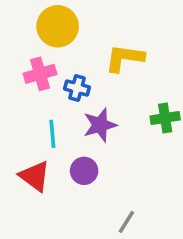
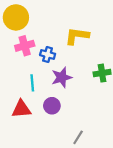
yellow circle: (58, 26) -> (16, 17), moved
red triangle: (35, 176) -> (21, 109), turned -42

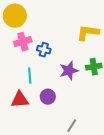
yellow L-shape: (77, 36) -> (88, 33), moved
purple star: (62, 77) -> (69, 71), moved

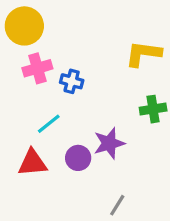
purple star: (69, 71) -> (109, 143), moved
cyan line: (30, 76) -> (49, 124), turned 56

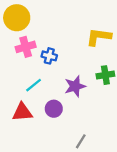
purple star: (109, 143) -> (75, 86), moved

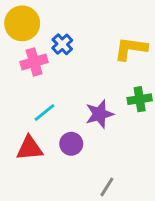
blue cross: (49, 56) -> (62, 44), moved, turned 32

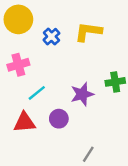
yellow L-shape: (131, 49) -> (88, 32), moved
pink cross: (34, 62) -> (18, 65), moved

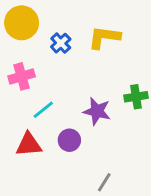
purple star: (82, 94) -> (97, 111), turned 30

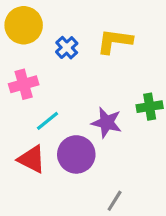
purple circle: (69, 140) -> (76, 154), size x1.5
red triangle: (29, 145) -> (32, 159), turned 32

